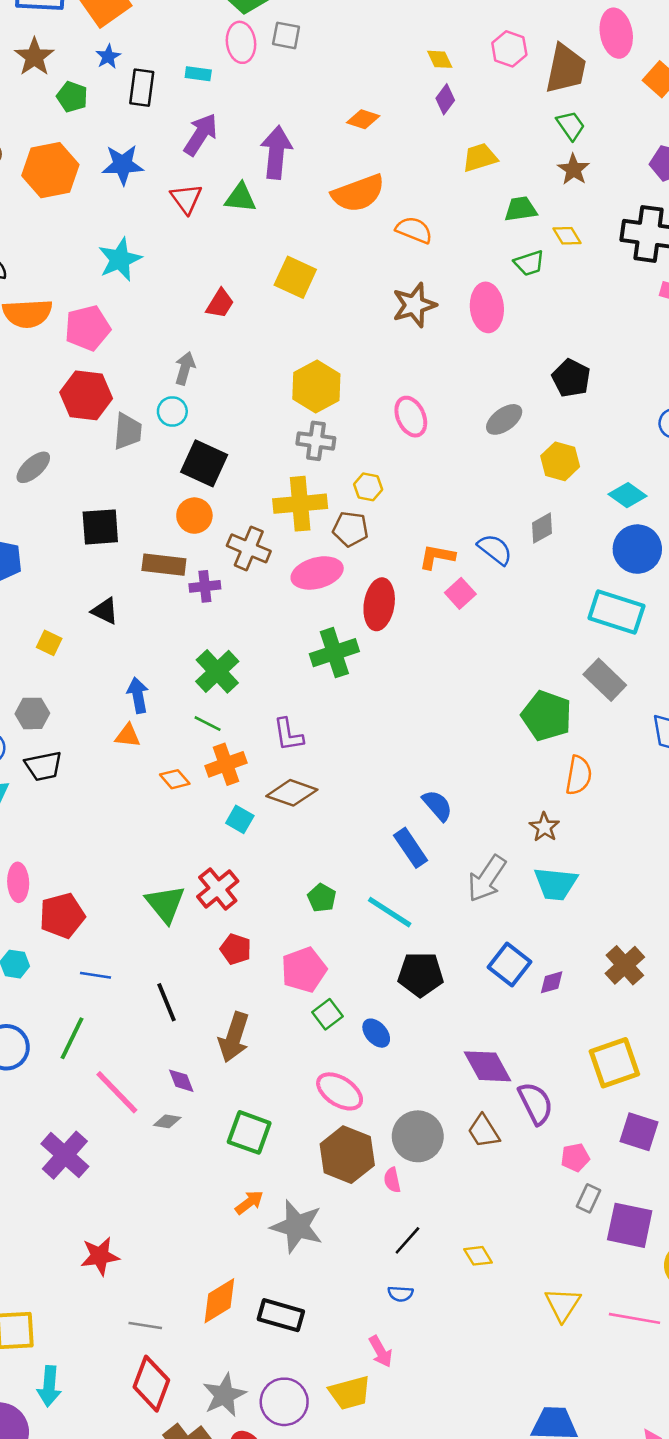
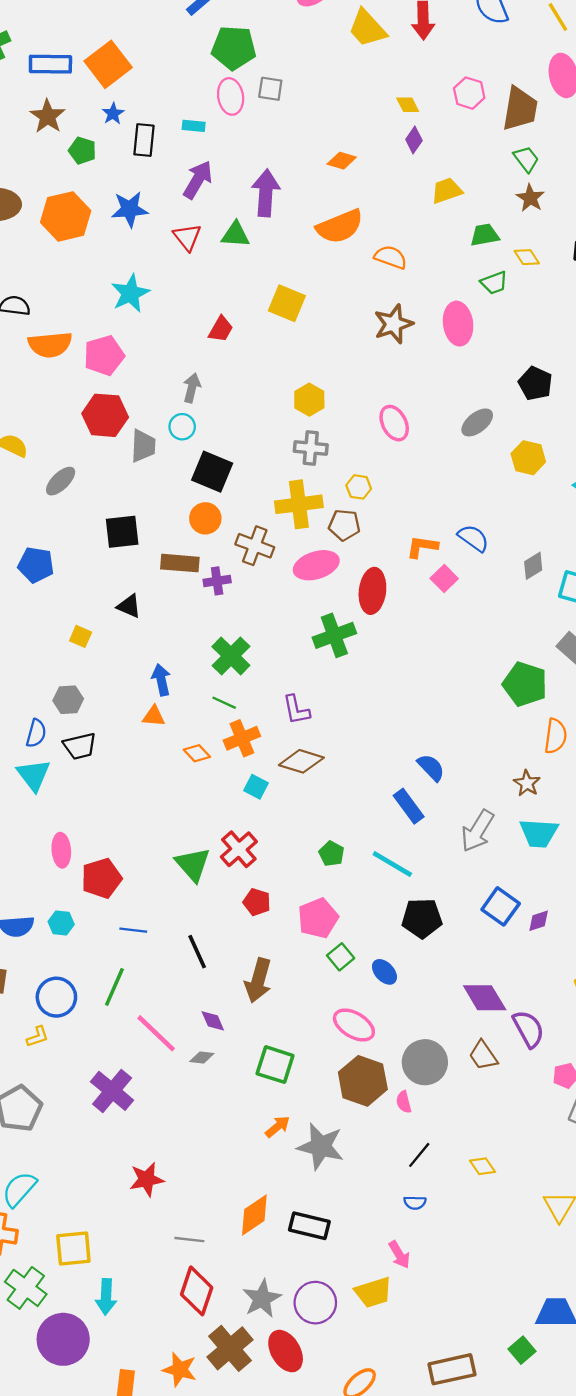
yellow hexagon: (316, 387) -> (309, 400), size x0.7
gray diamond: (542, 528) -> (533, 566), moved

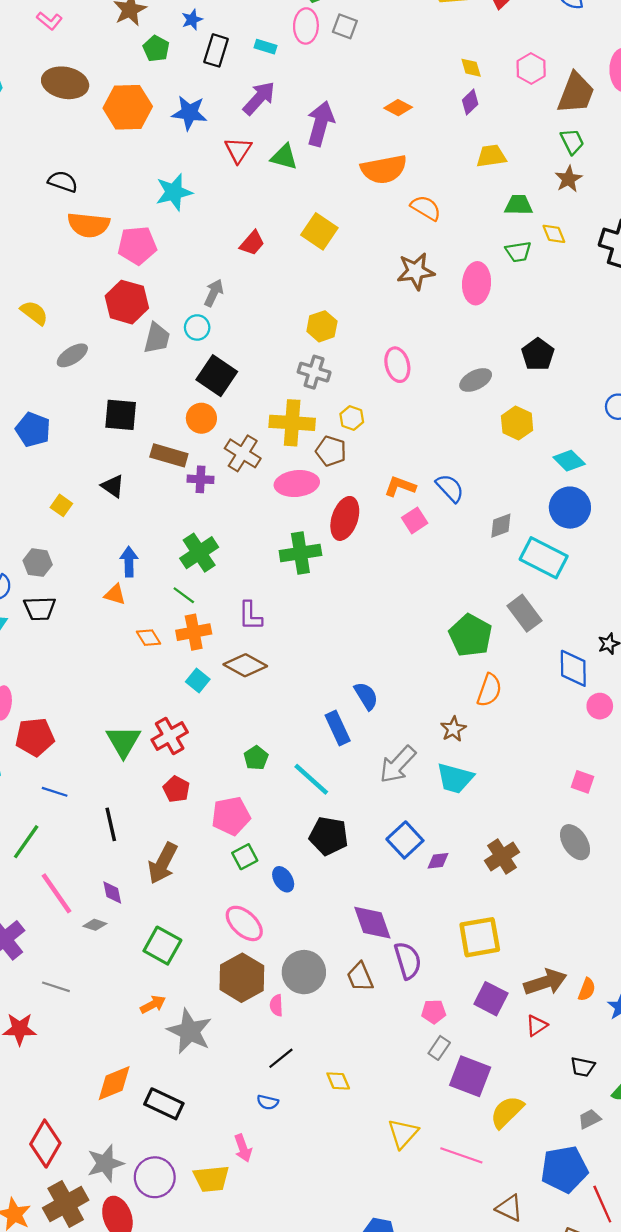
gray line: (189, 1240) -> (56, 987), moved

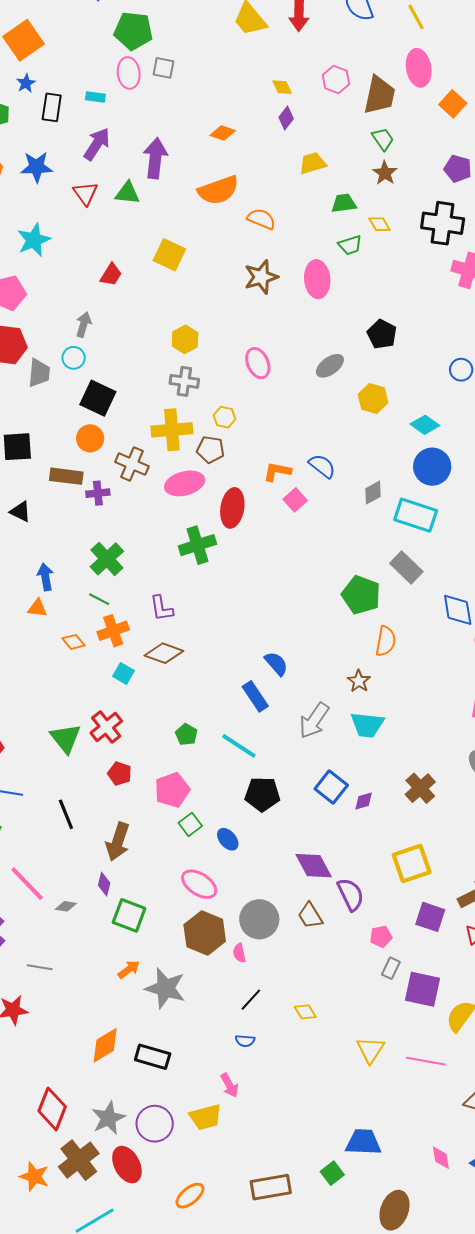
purple diamond: (112, 893) -> (104, 884), moved, turned 35

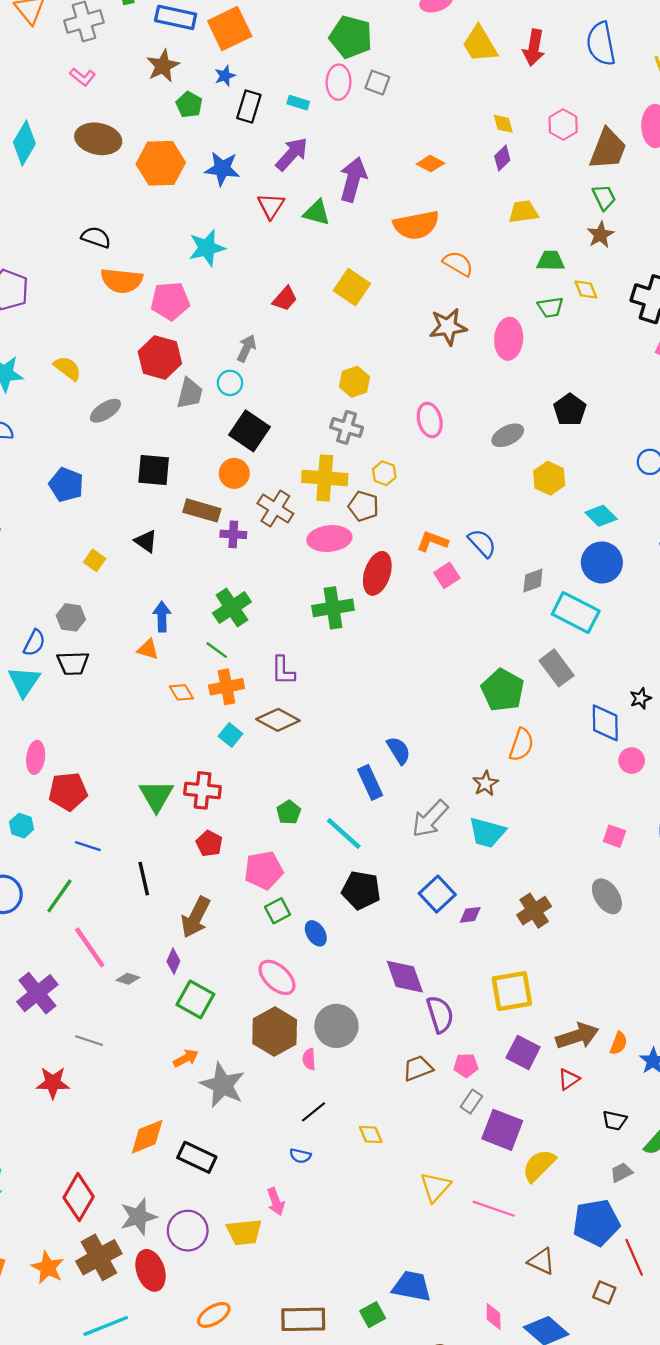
red cross: (106, 727) -> (203, 790), turned 36
brown trapezoid: (310, 916) -> (418, 1068), moved, turned 92

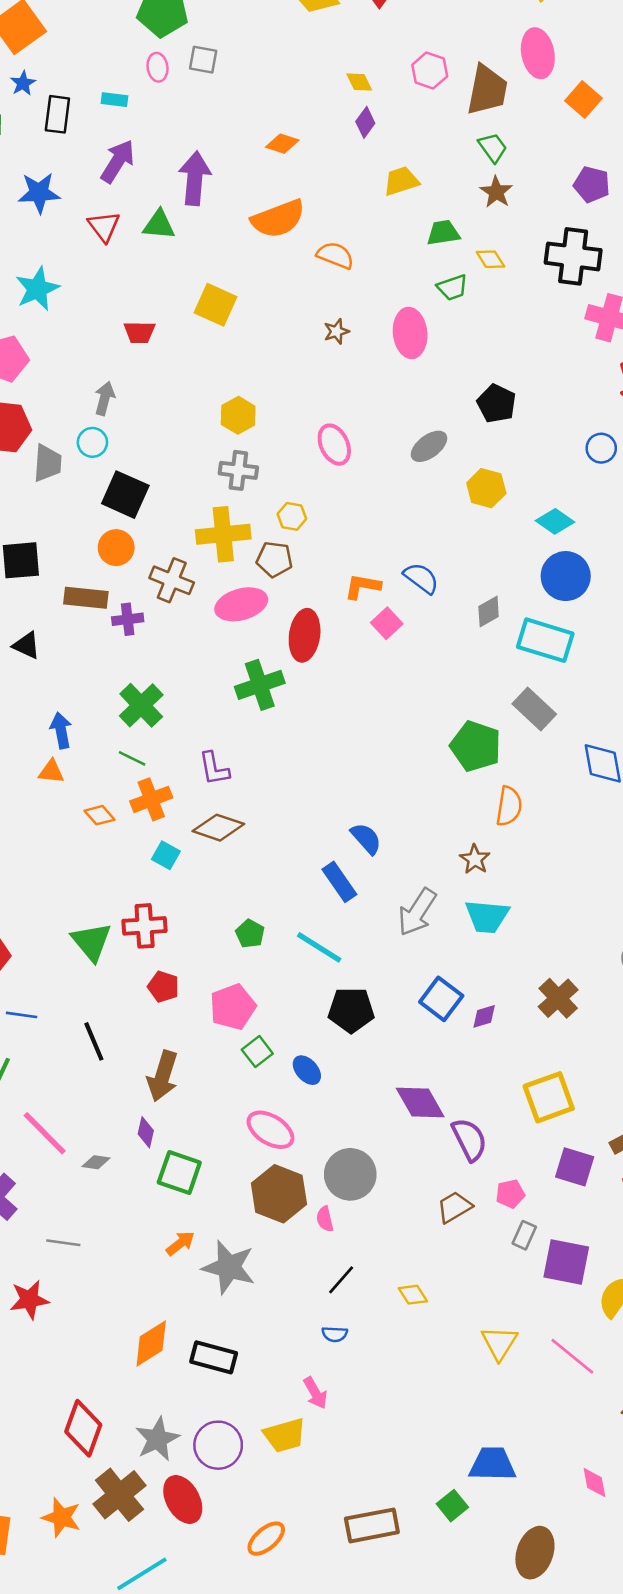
pink ellipse: (339, 82) -> (158, 67), size x0.7
red trapezoid: (285, 299) -> (139, 332), turned 60
brown star: (448, 327) -> (336, 331), size x0.6
pink line: (494, 1209) -> (572, 1356), turned 30

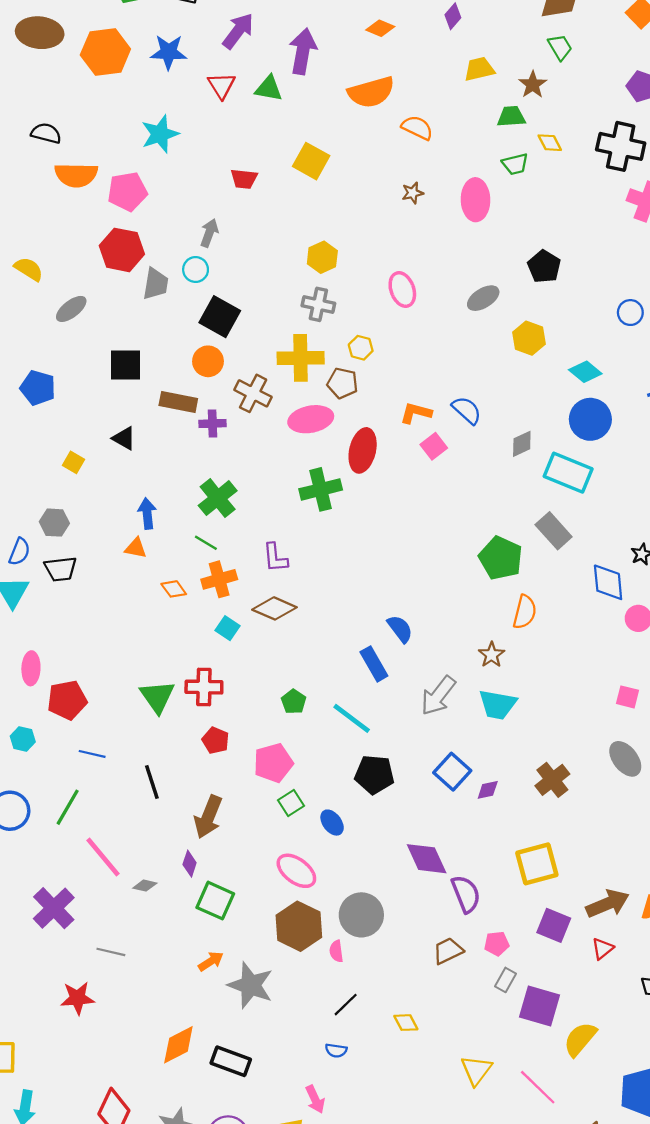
brown star: (496, 192) -> (533, 85), moved

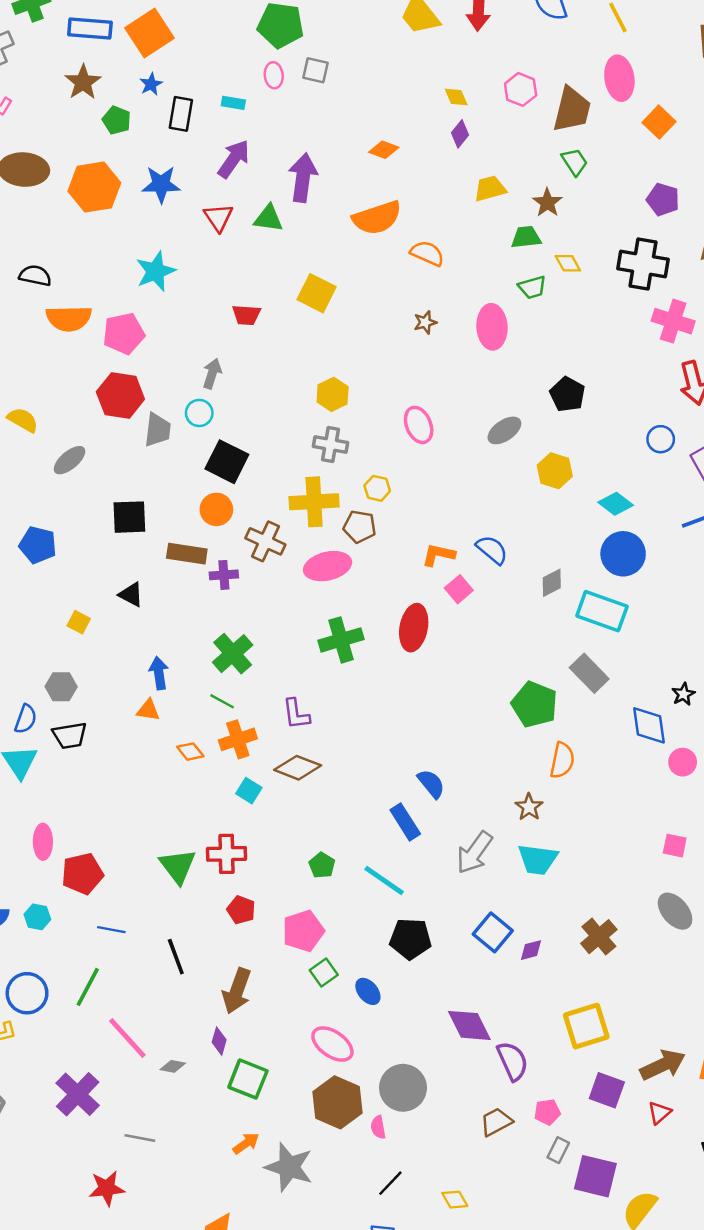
red ellipse: (363, 450) -> (414, 628), moved

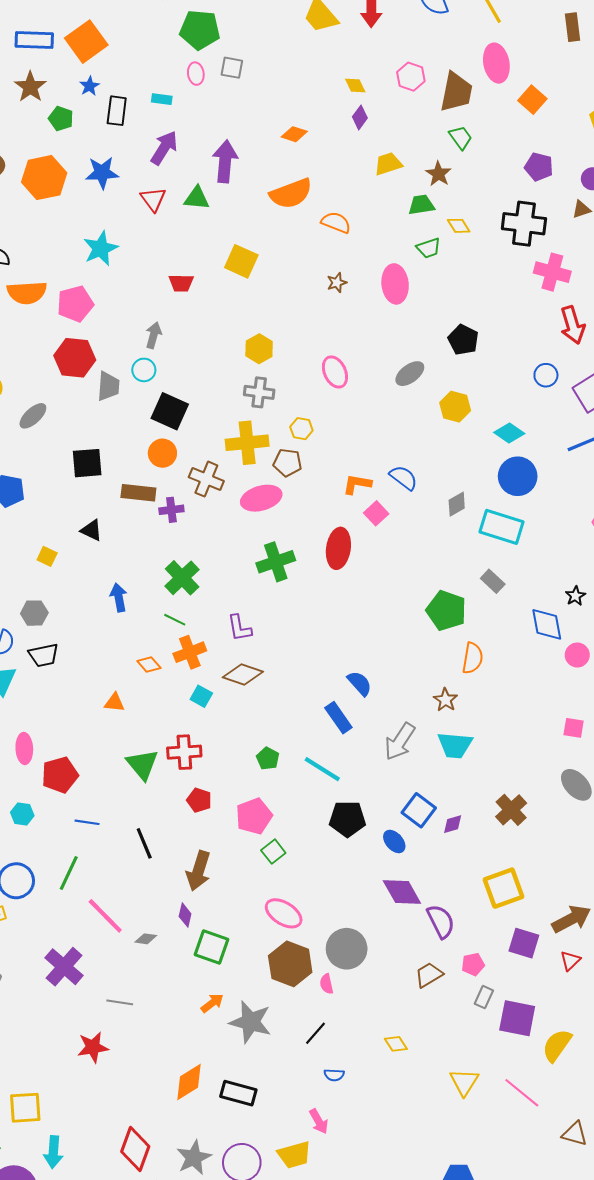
gray rectangle: (589, 673) -> (493, 581), size x0.7
orange triangle: (148, 710) -> (114, 703), moved
blue ellipse: (368, 991) -> (394, 842), moved
black line: (390, 1183) -> (315, 1033), moved

